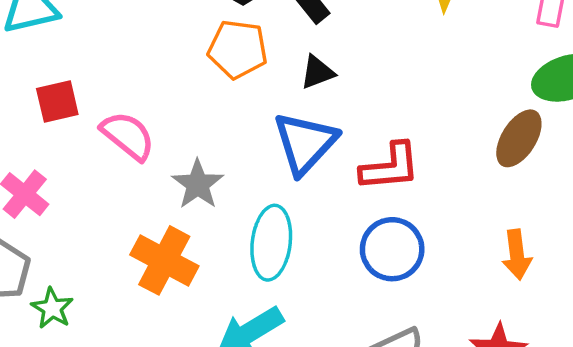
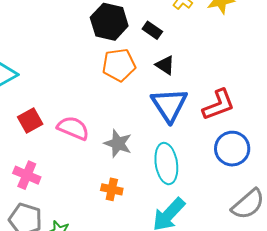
black triangle: (317, 72) -> (165, 65), turned -50
orange cross: (164, 260) -> (112, 189), size x0.6

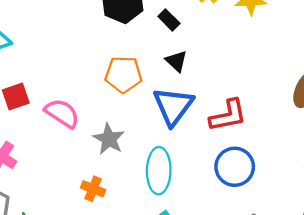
orange pentagon: (119, 65) -> (123, 74), moved

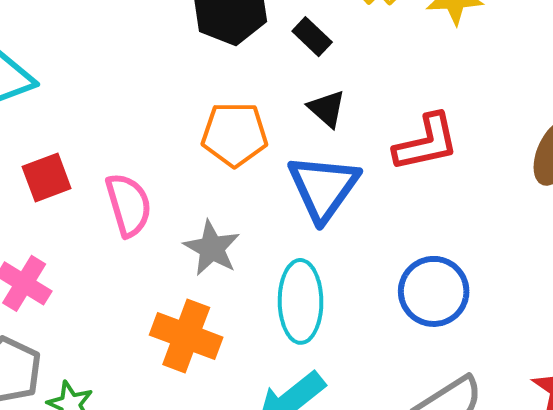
pink semicircle: (62, 113) -> (129, 205), turned 42
red L-shape: (228, 115) -> (426, 143), moved
orange cross: (93, 189) -> (186, 336), size x1.6

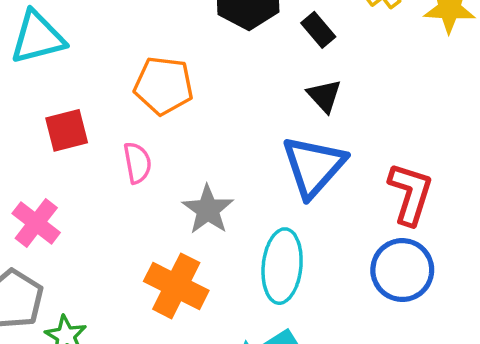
orange pentagon: (235, 134) -> (164, 86), moved
red L-shape: (426, 143) -> (410, 194), moved, turned -66
pink semicircle: (129, 205) -> (137, 163), size x0.7

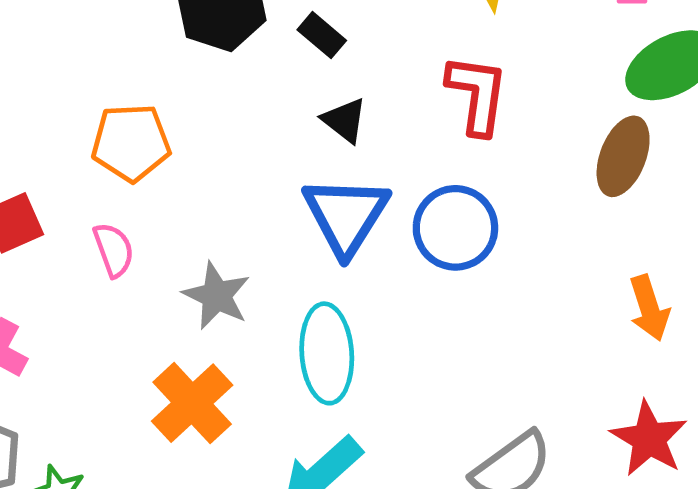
red L-shape: (410, 194) -> (477, 94), moved
blue circle: (402, 270) -> (455, 228), moved
orange cross: (176, 286) -> (192, 403), turned 30

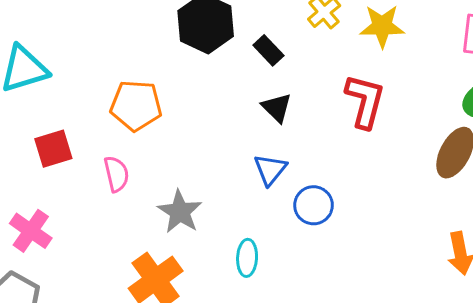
blue triangle: (346, 215) -> (270, 169), size x0.6
blue circle: (455, 228) -> (314, 205), moved, size x0.7
cyan ellipse: (327, 353) -> (247, 258), size x0.6

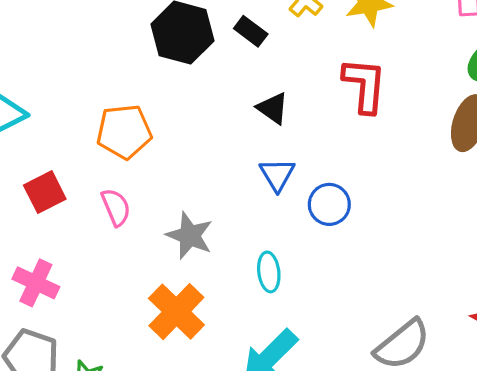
black rectangle: (268, 50) -> (251, 31), moved

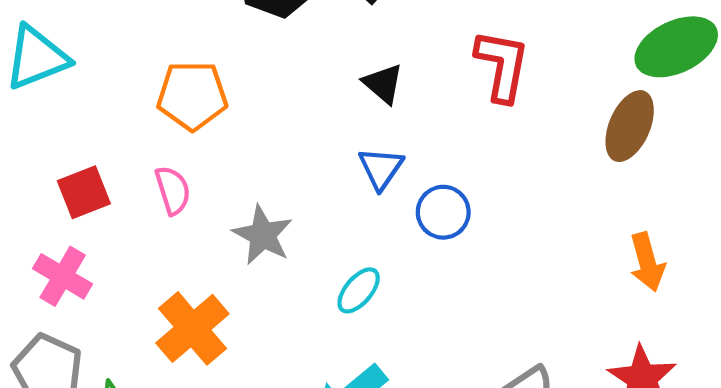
red square: (45, 192) -> (84, 192), moved
cyan ellipse: (269, 272) -> (359, 290), turned 42
orange cross: (176, 312) -> (192, 328), moved

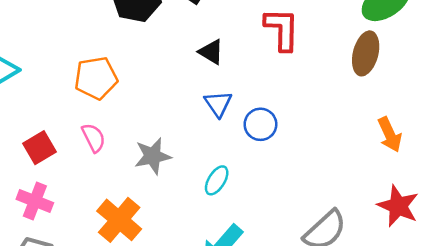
gray star: (263, 235) -> (153, 156), turned -30

